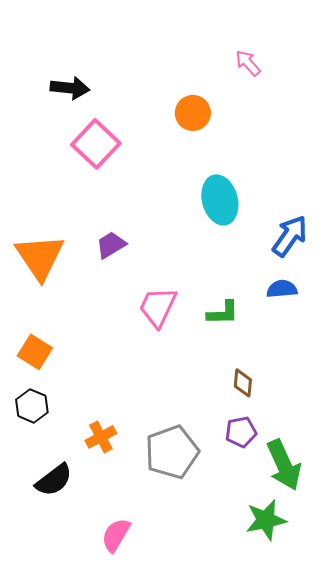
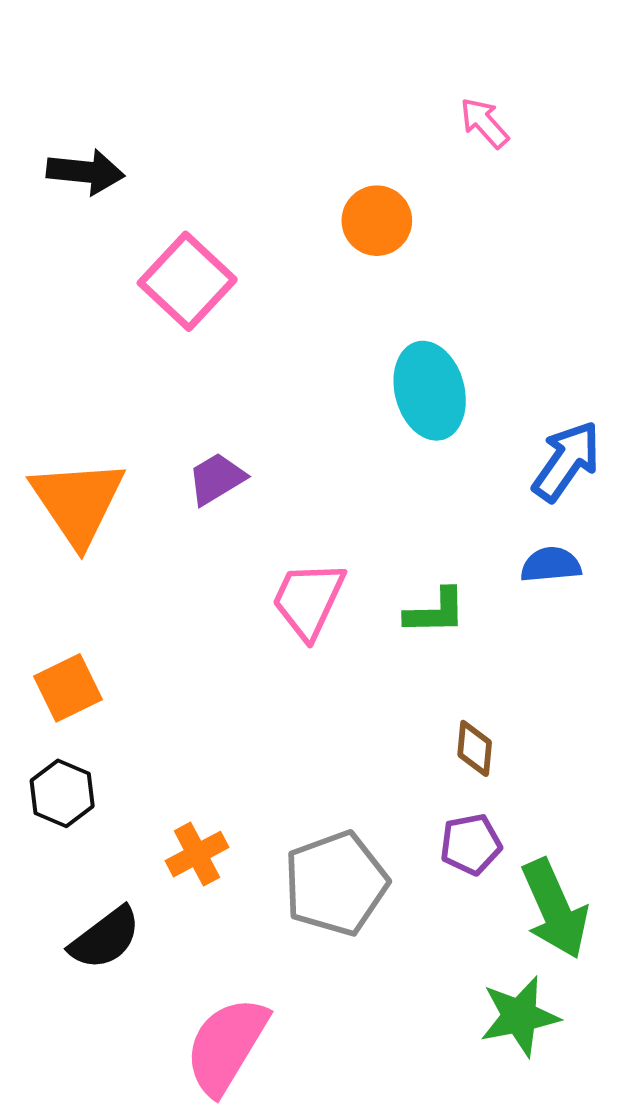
black arrow: (70, 88) -> (86, 172), moved
orange square: (35, 352) -> (68, 688), turned 32
pink semicircle: (116, 535) -> (226, 1046), size x1.5

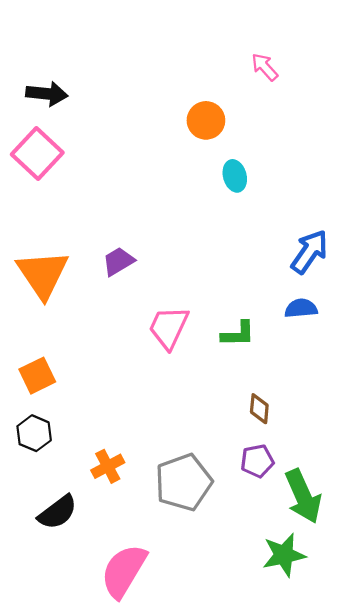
pink square: (187, 281) -> (37, 153), moved
cyan ellipse: (430, 391) -> (235, 176), moved, size x0.6

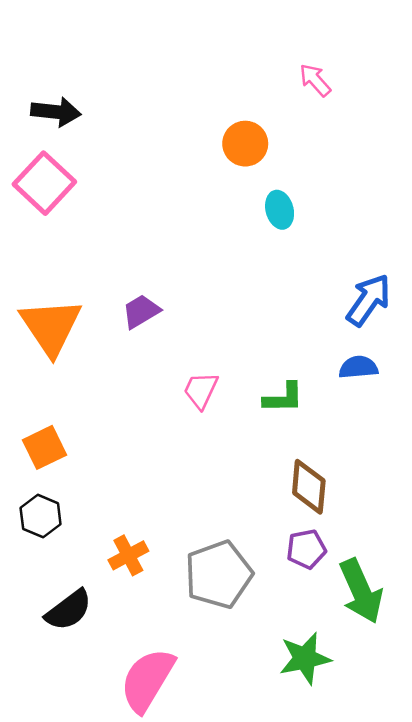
pink trapezoid: (169, 328) -> (201, 390), size x0.7
brown diamond: (259, 409) -> (309, 487), size x1.5
green star: (284, 555) -> (305, 658), moved

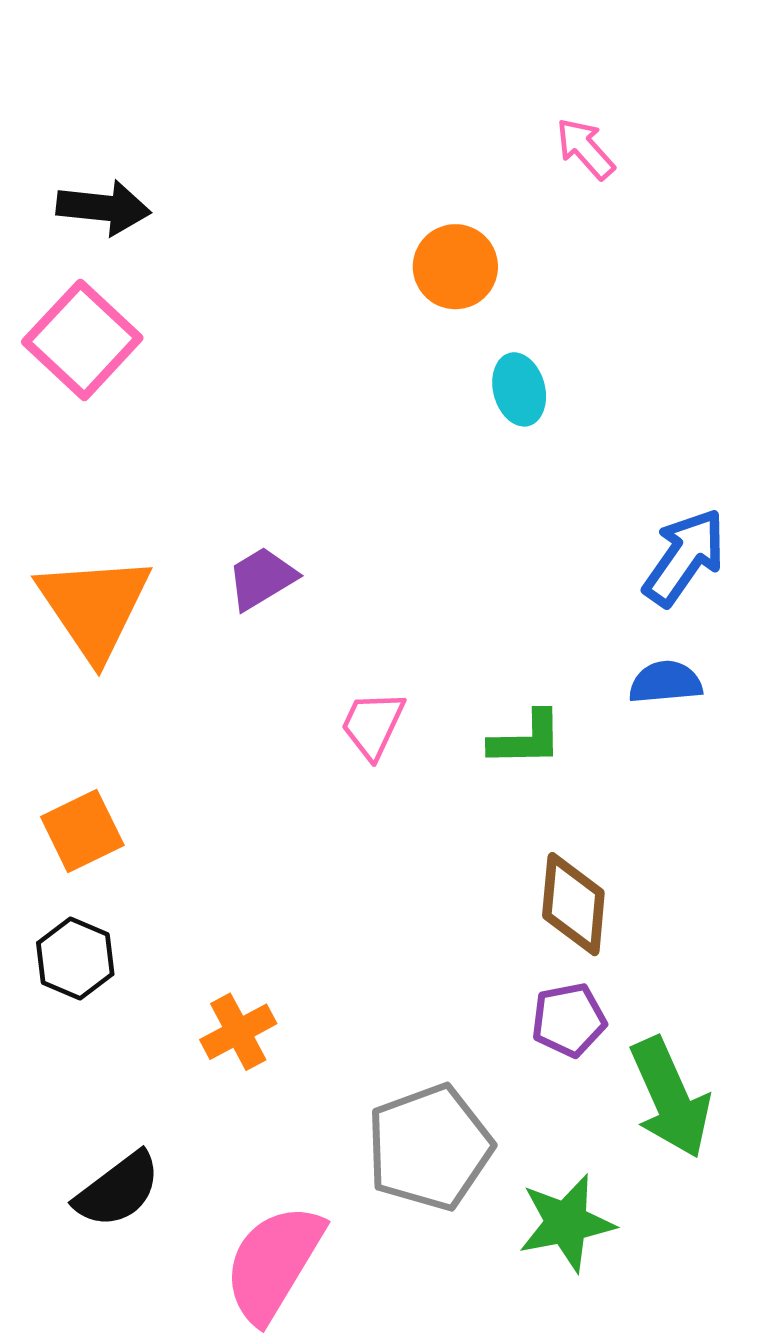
gray pentagon: (219, 574) -> (429, 1147), moved
black semicircle: (69, 610) -> (118, 1190), moved

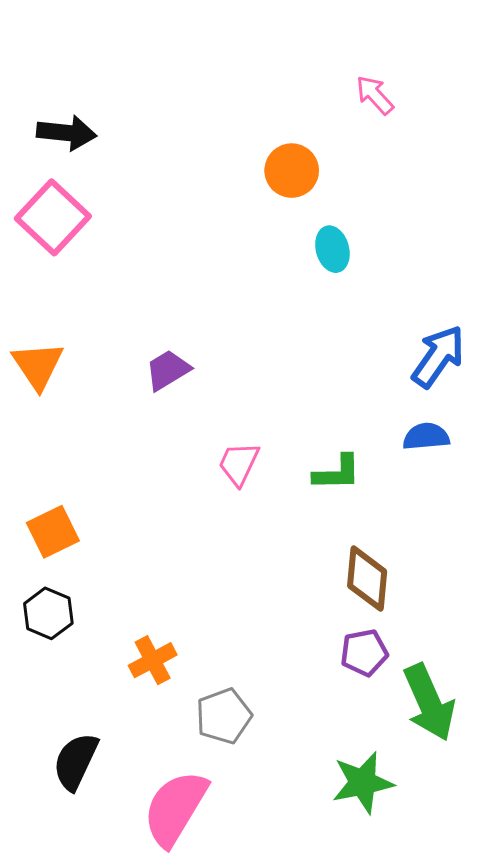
orange triangle: (94, 607) -> (38, 365), moved, size x0.7
gray pentagon: (429, 1147) -> (224, 716), moved, size x0.7
black semicircle: (118, 1190) -> (76, 761), turned 152

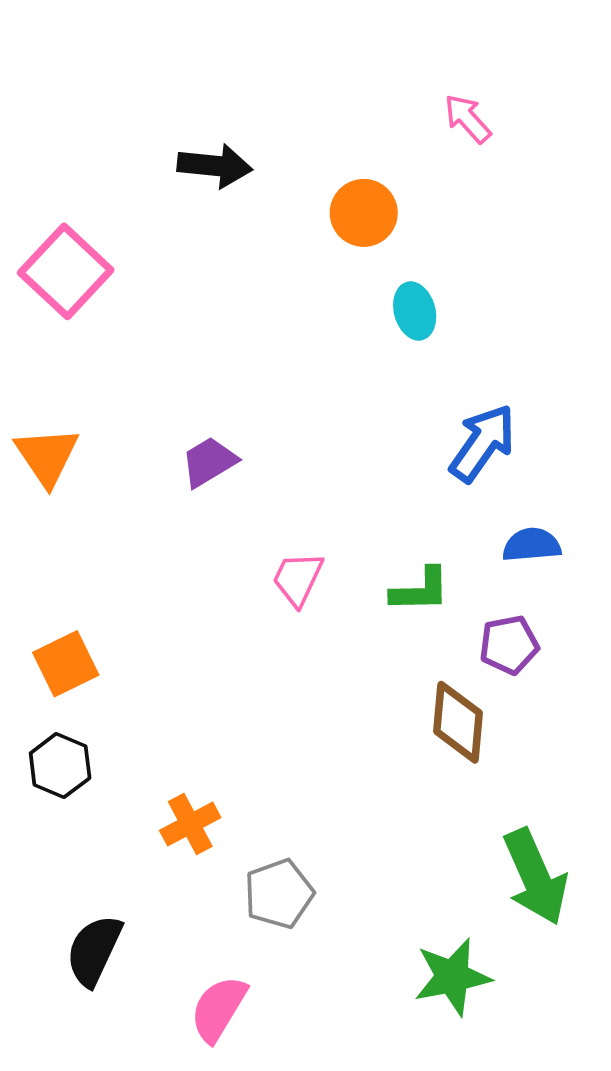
black arrow: (66, 133) -> (215, 166), moved
blue arrow: (438, 356) -> (483, 443), moved
purple pentagon: (364, 653) -> (509, 645), moved
pink semicircle: (175, 808) -> (218, 1009), size x0.7

